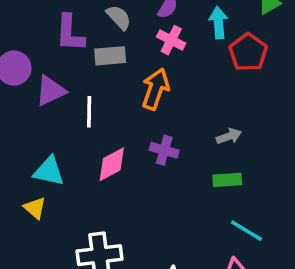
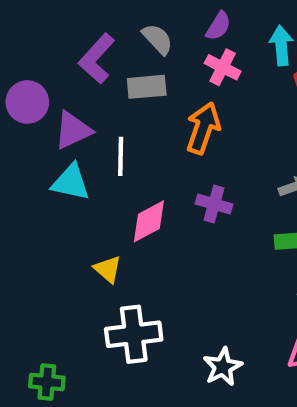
purple L-shape: (70, 33) -> (97, 59), turned 39
cyan triangle: (49, 171) -> (71, 182), moved
yellow triangle: (35, 208) -> (108, 269), moved

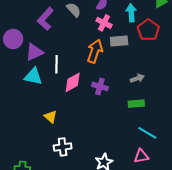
gray rectangle: (147, 87) -> (119, 41), moved
pink diamond: (149, 221) -> (73, 82), moved
white cross: (134, 334) -> (63, 147), size x0.7

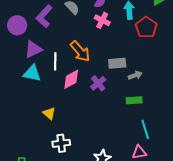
purple circle: (13, 39) -> (17, 25), moved
gray rectangle: (119, 41) -> (117, 63), moved
orange arrow: (95, 51) -> (80, 51), moved, turned 120
purple cross: (100, 86) -> (98, 83), turned 35
cyan line: (147, 133) -> (145, 129), turned 42

